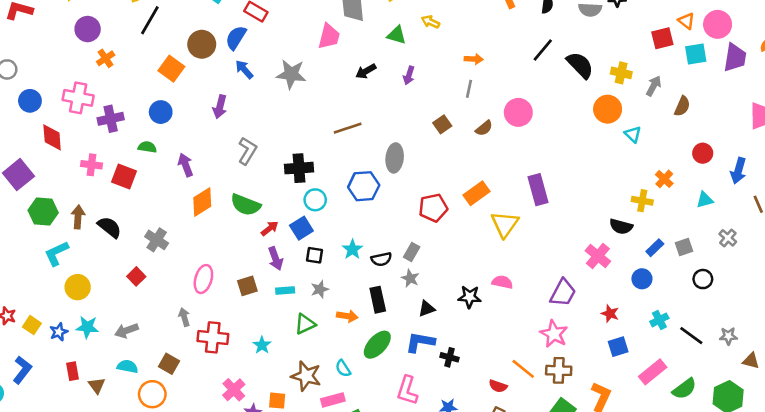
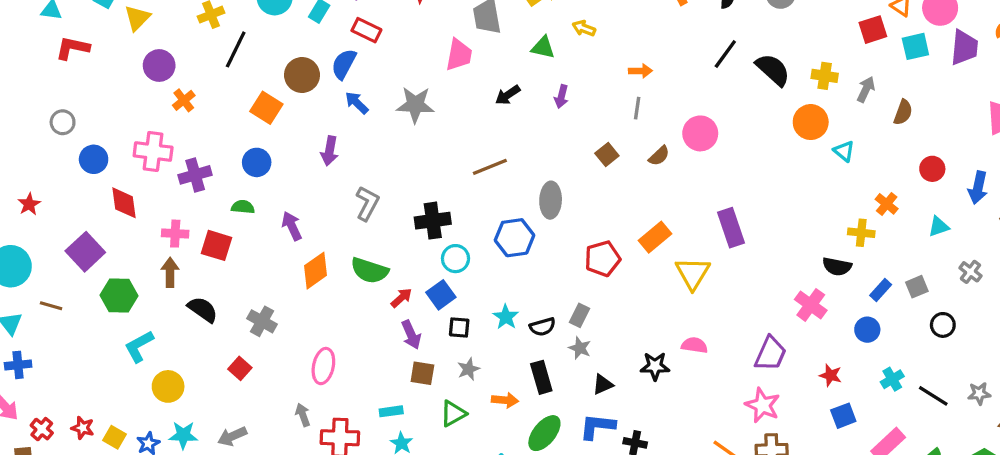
brown arrow: (78, 217) -> (170, 272), moved
brown square: (247, 286) -> (422, 373), moved, turned 30
cyan rectangle: (285, 290) -> (391, 411), moved

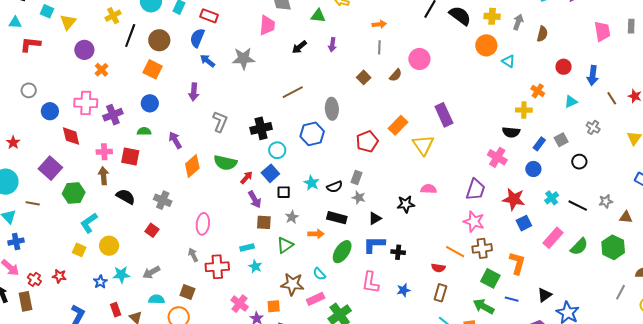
brown circle: (302, 75) -> (159, 40), moved
red star: (831, 375) -> (514, 199), size x1.6
black rectangle: (541, 377) -> (337, 218), turned -54
yellow square: (115, 437) -> (79, 250), moved

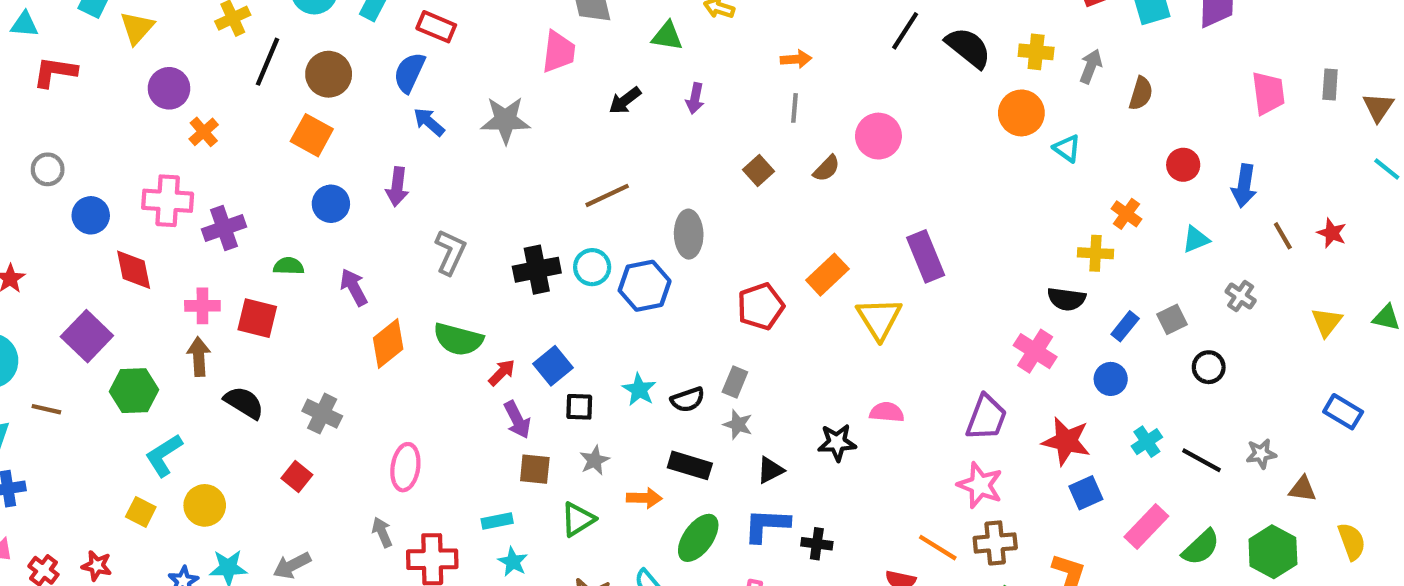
blue circle: (150, 103) -> (331, 204), moved
cyan circle: (277, 150) -> (592, 267), moved

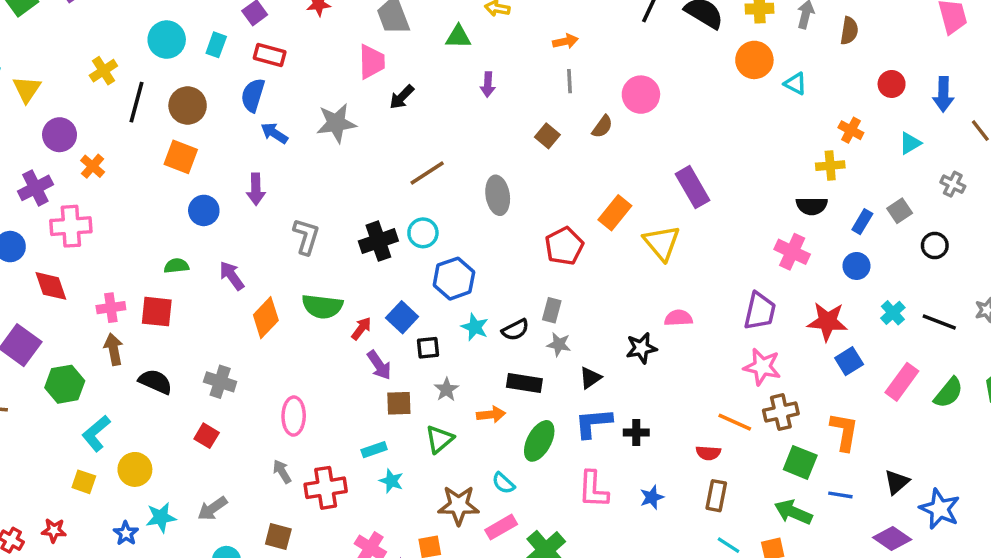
black arrow: (625, 101) -> (402, 97), moved
purple cross: (224, 228) -> (35, 188), moved
blue hexagon: (645, 286) -> (454, 279), moved

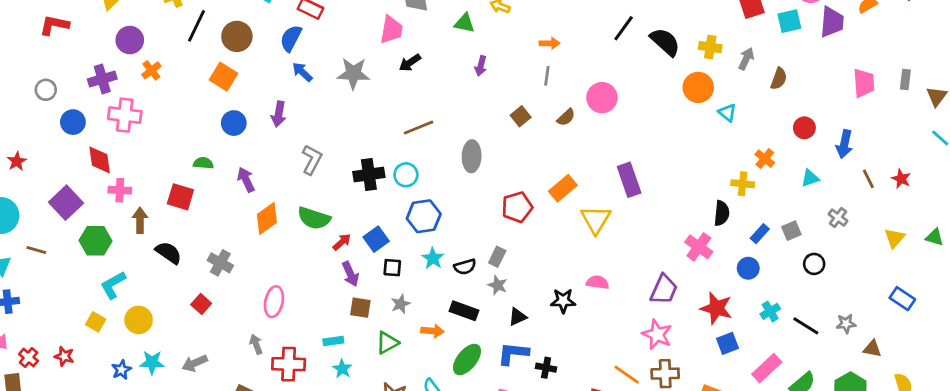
black semicircle: (812, 206) -> (722, 213), turned -95
pink cross: (111, 308) -> (120, 190), moved

